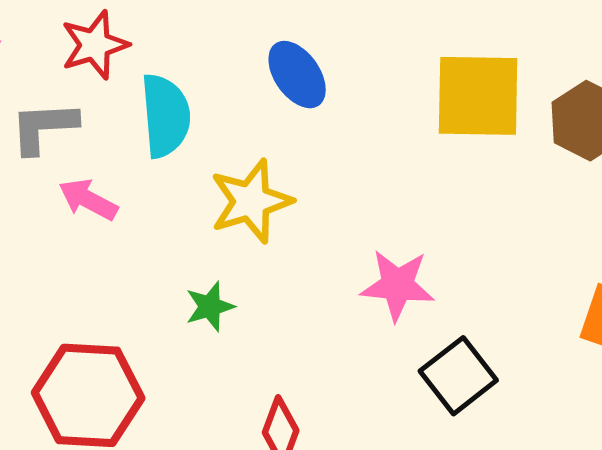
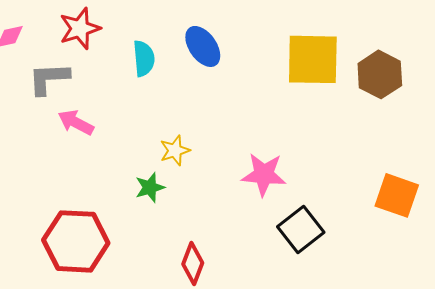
cyan semicircle: (165, 116) -> (144, 58), moved, size x0.7
yellow star: (251, 201) -> (175, 150), moved, size x0.6

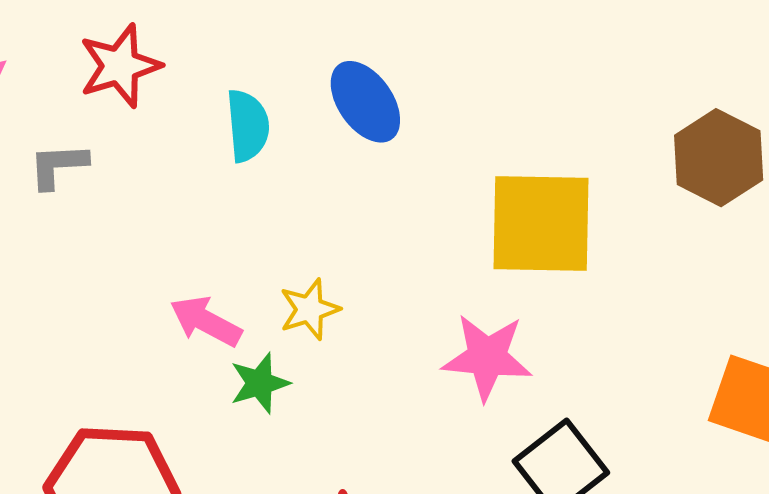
yellow square: (313, 59) -> (541, 223), moved
gray L-shape: (49, 78) -> (58, 166), size x0.7
pink arrow: (76, 122) -> (206, 321), moved

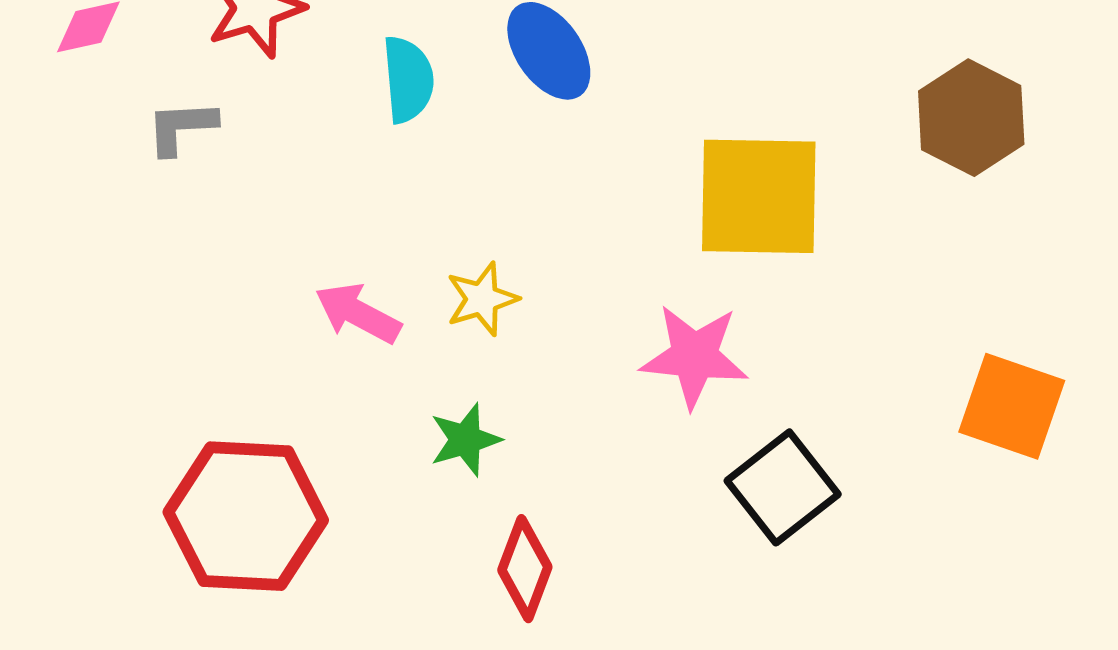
green star: (260, 383) -> (465, 440), moved

